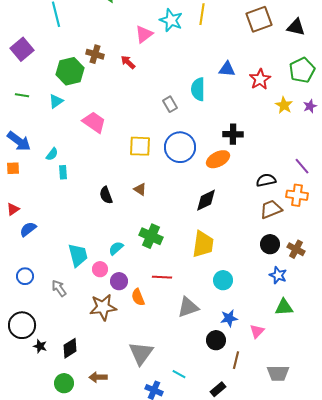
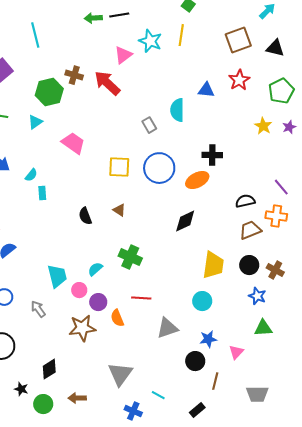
red arrow: (128, 62) -> (107, 83), size x1.8
red star: (260, 79) -> (239, 80), moved
yellow trapezoid: (203, 244) -> (213, 265), moved
black star: (40, 346) -> (21, 389), moved

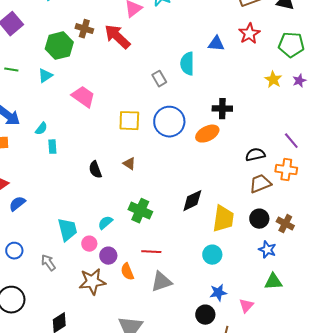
green pentagon: (281, 91) -> (291, 45), turned 30
black diamond: (185, 221) -> (192, 201), moved
gray triangle: (167, 328) -> (161, 282), moved

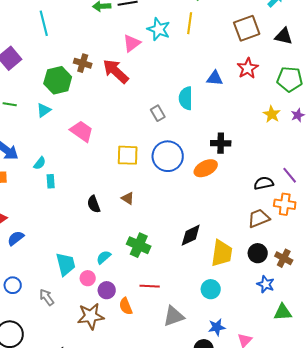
black semicircle: (255, 155) -> (264, 183), moved
gray triangle: (161, 282) -> (174, 316), moved
green triangle: (273, 282) -> (283, 312), moved

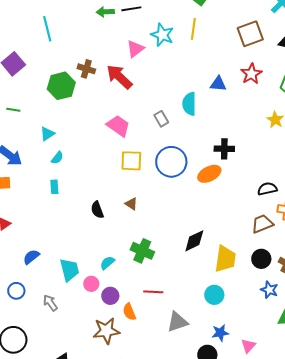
cyan triangle: (44, 110) -> (47, 134), moved
pink trapezoid: (82, 131) -> (118, 126), moved
cyan semicircle: (40, 163) -> (57, 158), moved
blue semicircle: (16, 238) -> (31, 257), moved
brown star: (91, 316) -> (106, 331), moved

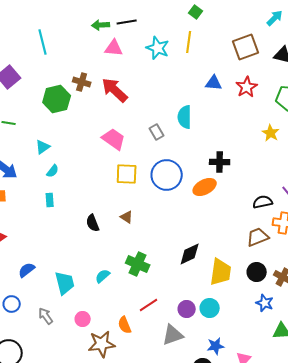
pink triangle: (135, 49) -> (114, 48), moved, turned 42
blue triangle: (218, 84) -> (214, 83), moved
pink circle: (91, 284) -> (83, 319), moved
red line: (153, 292) -> (149, 305), turned -36
purple circle: (110, 296) -> (187, 309), moved

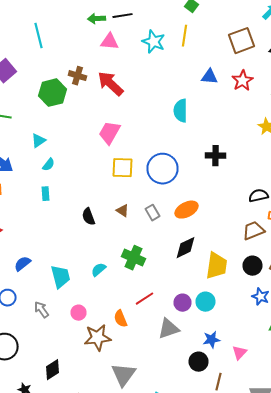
gray rectangle: (157, 132) -> (152, 213), moved
pink trapezoid: (114, 139) -> (110, 133), turned -95
orange ellipse: (205, 187) -> (186, 210), moved

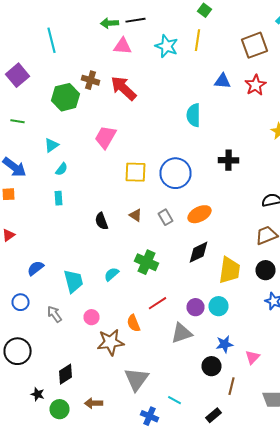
pink trapezoid: (110, 133) -> (106, 137), moved

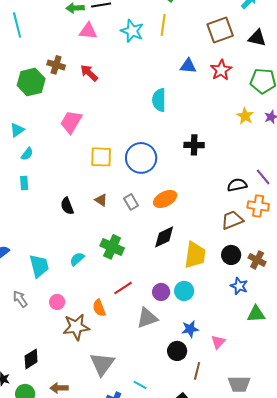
red arrow: (124, 88) -> (89, 73), size x0.7

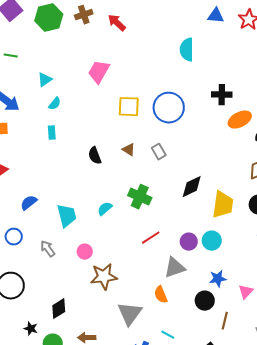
brown cross: (56, 65) -> (84, 15), turned -36
green hexagon: (31, 82) -> (49, 18), moved
orange ellipse: (165, 199) -> (240, 120), moved
orange semicircle: (99, 308) -> (161, 295), moved

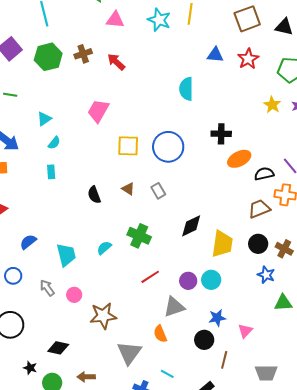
pink circle: (85, 252) -> (74, 295), moved
black diamond: (59, 309) -> (58, 348), turned 45

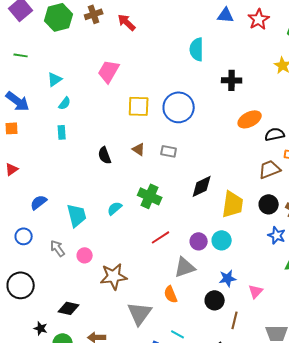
black cross: (221, 134) -> (232, 80), moved
gray rectangle: (158, 191) -> (169, 151), turned -49

